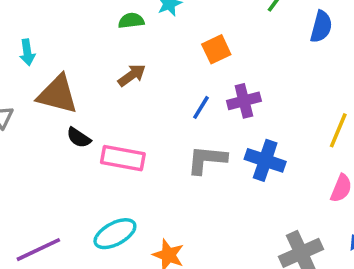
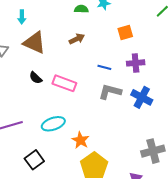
blue line: (201, 107) -> (104, 67), moved, turned 64
black semicircle: (79, 138) -> (36, 78), moved

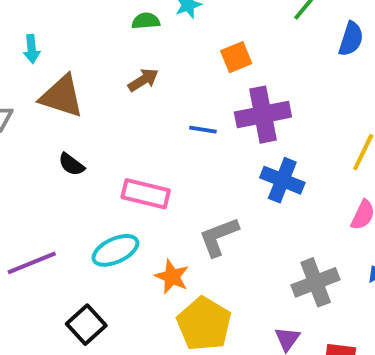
purple cross: (136, 63) -> (263, 115), size x1.5
pink rectangle: (64, 83) -> (146, 194), moved
gray L-shape: (110, 92) -> (219, 237), moved, turned -30

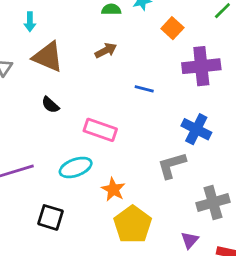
orange square: (236, 57) -> (172, 28), moved, turned -30
purple cross: (263, 115) -> (201, 66), moved
gray L-shape: (219, 237) -> (172, 165), moved
black square: (86, 325) -> (51, 217), turned -36

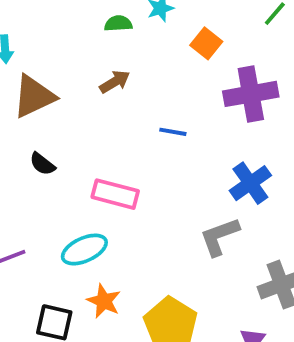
brown triangle: (48, 57) -> (34, 96), turned -44
blue cross: (196, 129) -> (250, 183), turned 32
orange star: (113, 189) -> (104, 301), moved

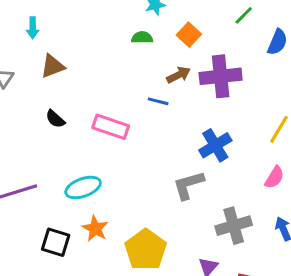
green semicircle: (118, 24) -> (142, 38), moved
brown arrow: (115, 82) -> (179, 75), moved
brown triangle: (34, 96) -> (52, 66), size x0.7
pink rectangle: (115, 194) -> (111, 127), moved

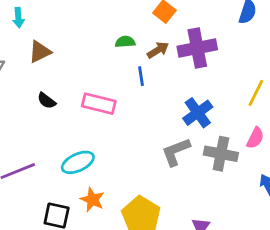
green semicircle: (142, 38) -> (125, 42), moved
blue line: (158, 101) -> (141, 76), turned 72
gray cross: (234, 226) -> (221, 154), moved, turned 32

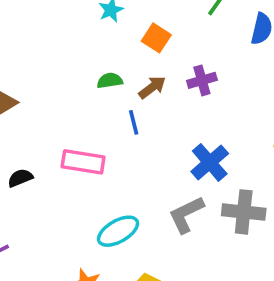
purple cross: (197, 48) -> (202, 80), size x0.6
black semicircle: (47, 101) -> (20, 178), moved, turned 126
cyan ellipse: (78, 162) -> (118, 231), moved

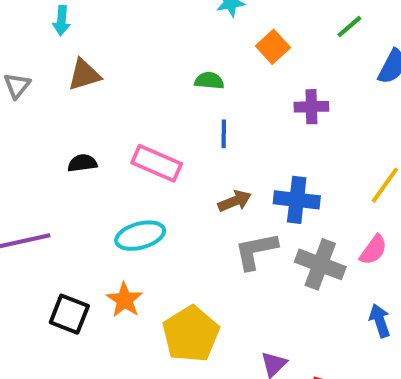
brown arrow: (152, 87) -> (235, 201), moved
blue cross: (210, 162) -> (297, 200), turned 33
cyan ellipse: (118, 231) -> (140, 236), moved

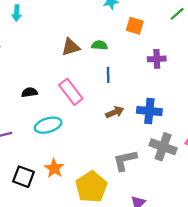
orange square: (273, 47) -> (135, 26), turned -30
brown triangle: (84, 75) -> (71, 47), moved
pink rectangle: (157, 163) -> (71, 92), turned 30
cyan ellipse: (140, 236) -> (48, 125), moved
gray L-shape: (256, 251) -> (125, 160), moved

